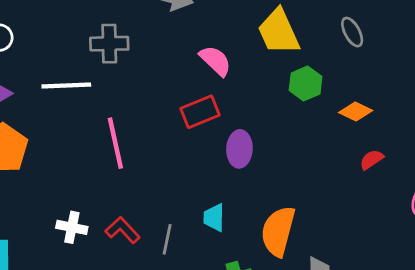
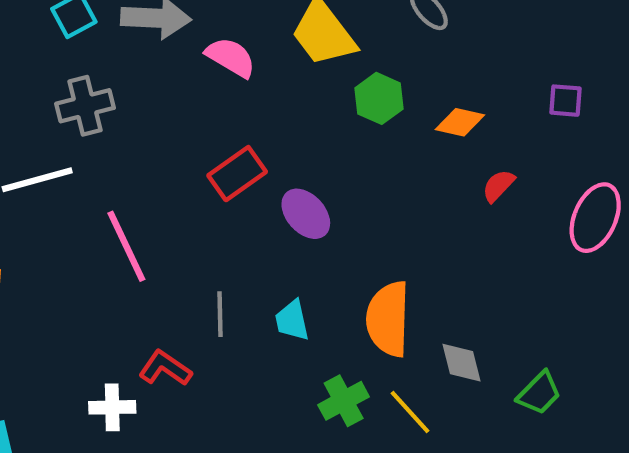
pink semicircle: (215, 61) -> (231, 57), moved
purple ellipse: (239, 149) -> (306, 214), turned -32
white cross: (72, 227) -> (112, 407), moved
gray line: (167, 239) -> (220, 314), moved

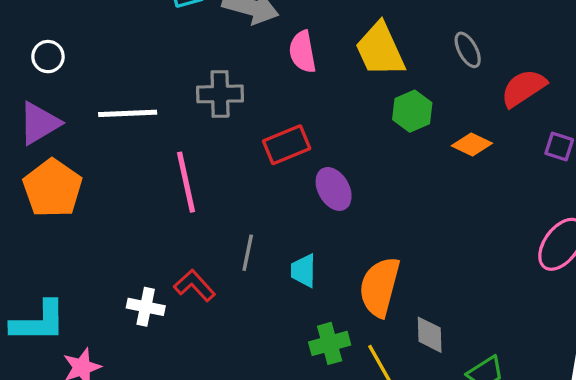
pink semicircle: (231, 57) -> (303, 52), turned -144
gray cross: (85, 106) -> (220, 94), moved
red semicircle: (498, 186) -> (524, 88), moved, size x1.6

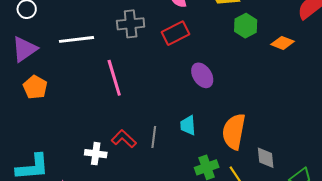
red rectangle: (287, 145) -> (176, 33), moved
orange pentagon: (53, 188) -> (35, 87), size x0.7
gray line: (248, 253) -> (154, 137), moved

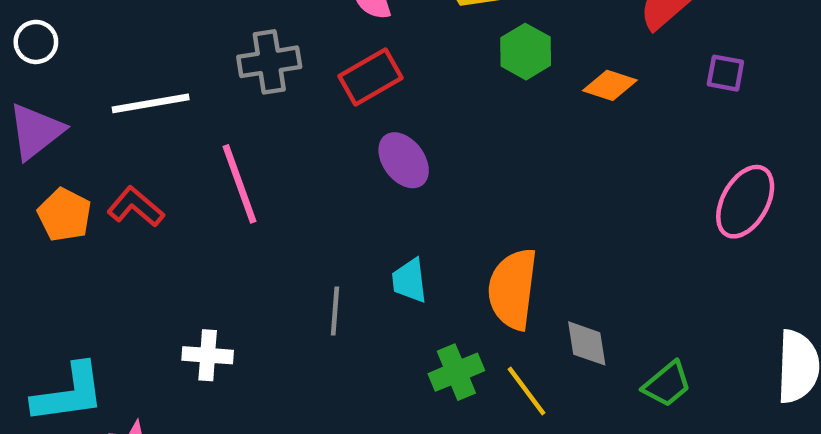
purple ellipse: (202, 75) -> (404, 160), moved
red L-shape: (124, 139) -> (136, 207), moved

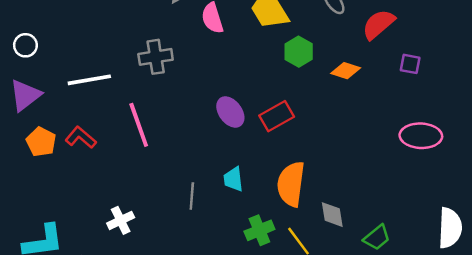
red rectangle: (370, 77) -> (277, 116), moved
pink ellipse: (745, 202) -> (421, 136), turned 63
white cross: (208, 355) -> (121, 220), turned -30

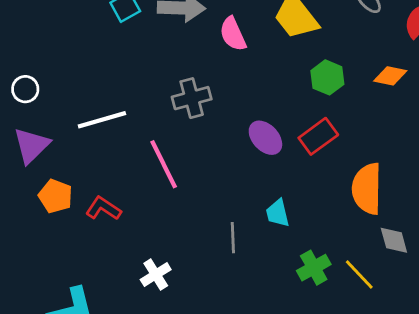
green hexagon: (299, 52) -> (327, 77), moved
gray cross: (156, 57) -> (192, 98), moved
red L-shape: (81, 137) -> (103, 208), moved
orange semicircle: (291, 184) -> (367, 189), moved

